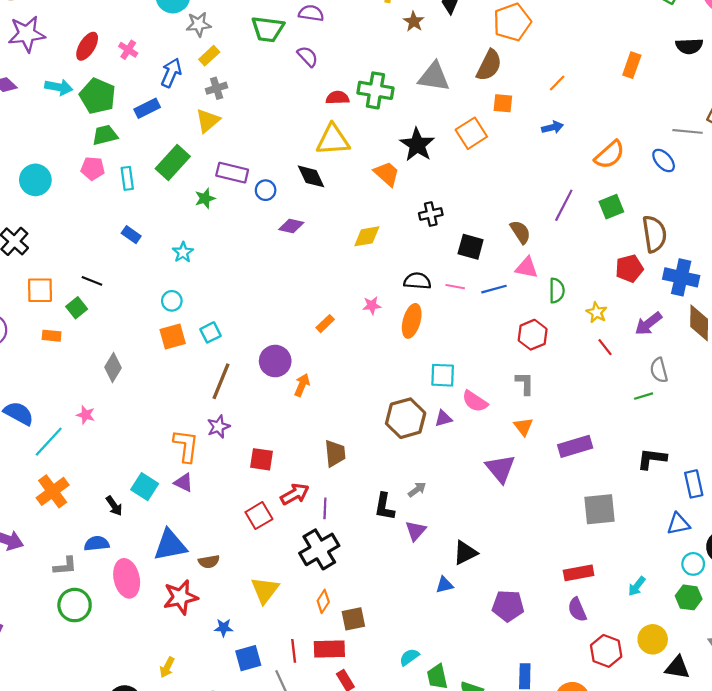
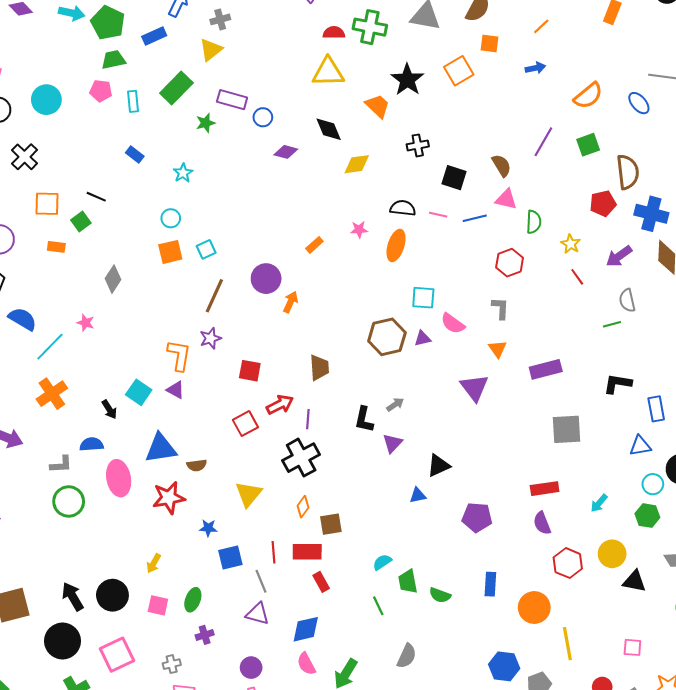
black diamond: (311, 176) -> (329, 129), moved

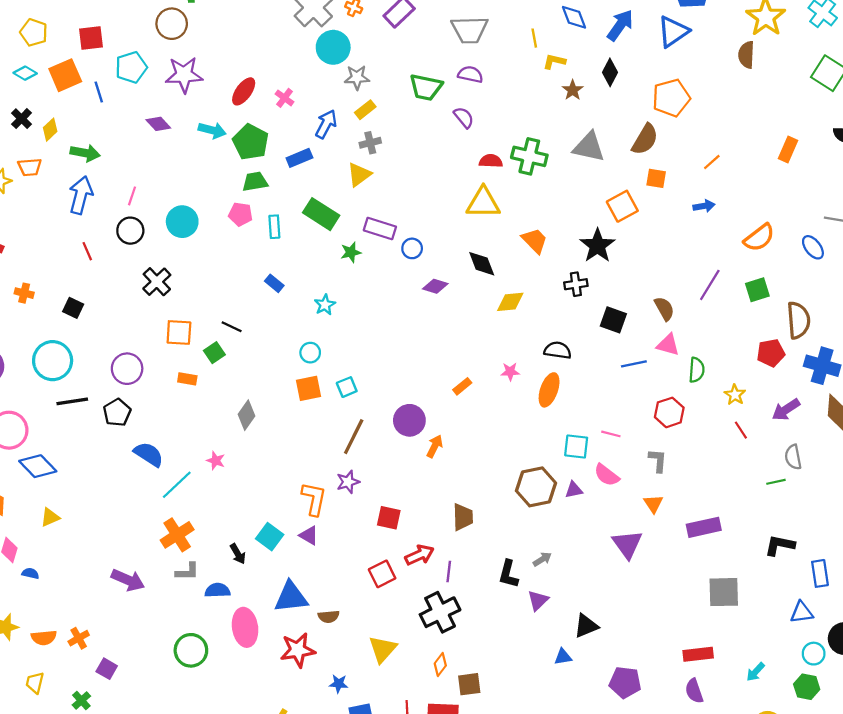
black star: (407, 80) -> (597, 246), moved
green rectangle: (176, 88) -> (321, 214), turned 76
pink line: (438, 215) -> (611, 434), moved
gray L-shape: (61, 464) -> (187, 572), moved

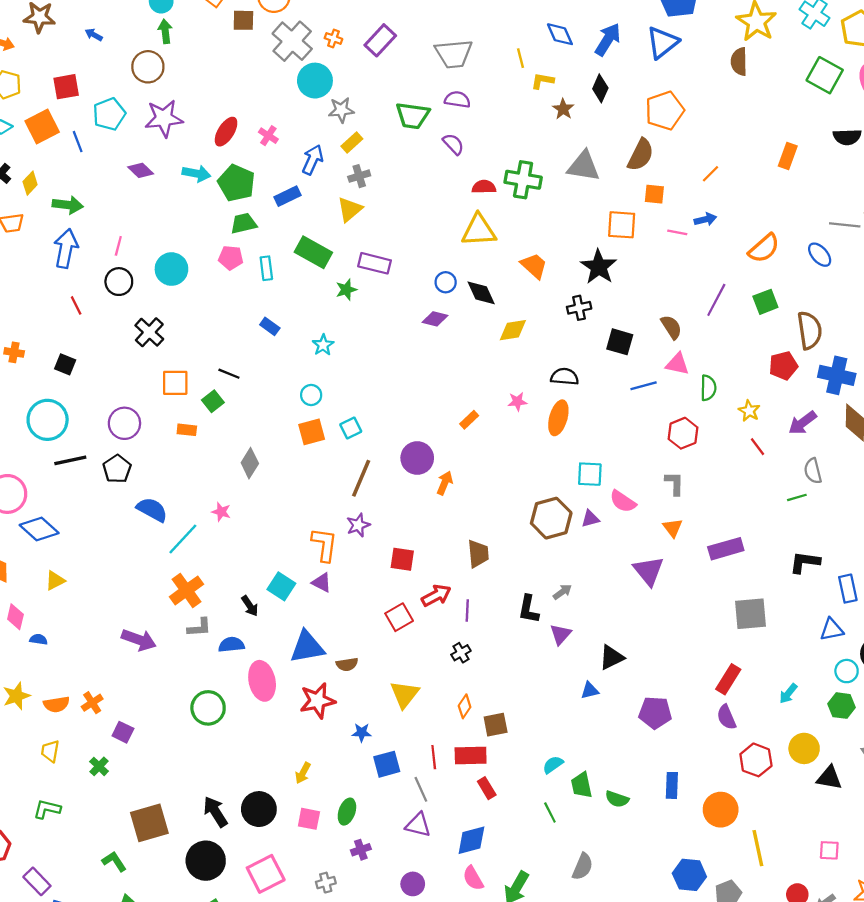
orange square: (622, 206) -> (622, 225), turned 36
blue circle: (412, 248) -> (446, 282), moved
pink line: (611, 434) -> (677, 232), moved
black cross: (440, 612) -> (461, 653), size x0.5
red rectangle: (698, 654) -> (728, 679), turned -48

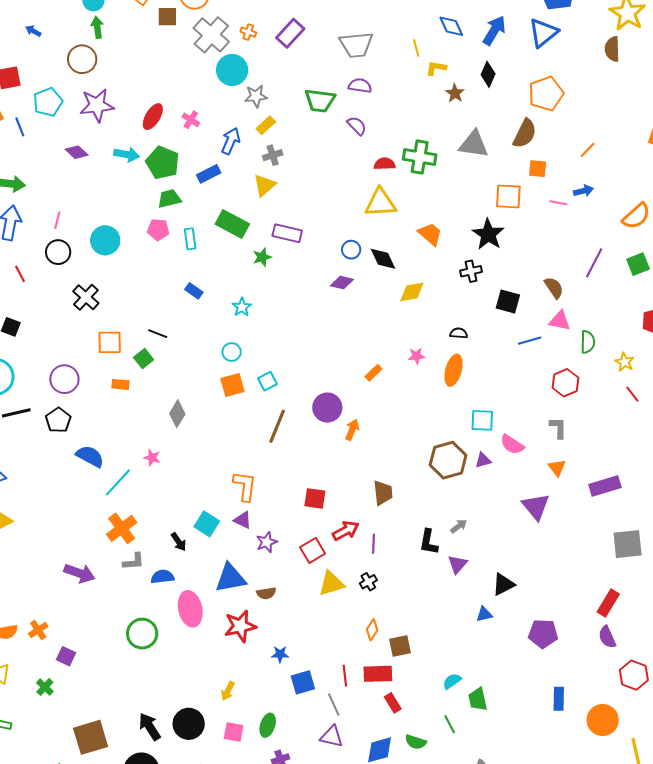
black semicircle: (565, 377) -> (459, 333), size x0.7
purple star: (358, 525) -> (267, 542), moved
yellow triangle: (405, 694) -> (331, 584), moved, turned 36
green semicircle: (617, 799) -> (416, 742), moved

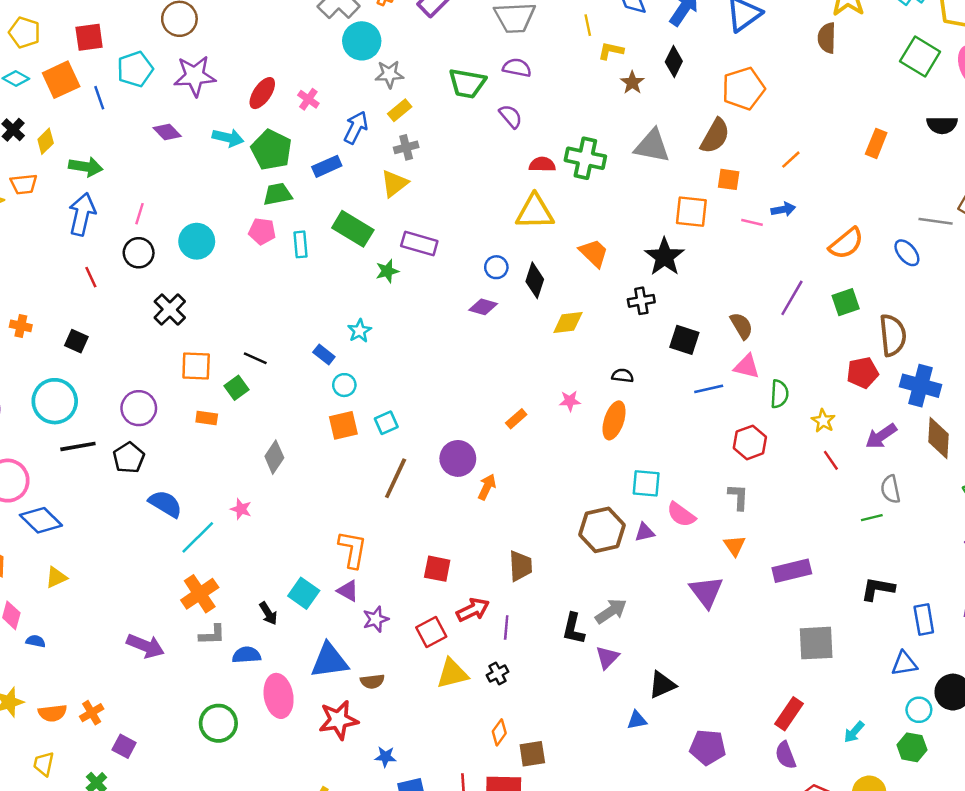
black diamond: (383, 259) -> (535, 280), turned 40
blue rectangle: (194, 291) -> (324, 355), moved
gray arrow: (459, 526) -> (611, 611), size x1.5

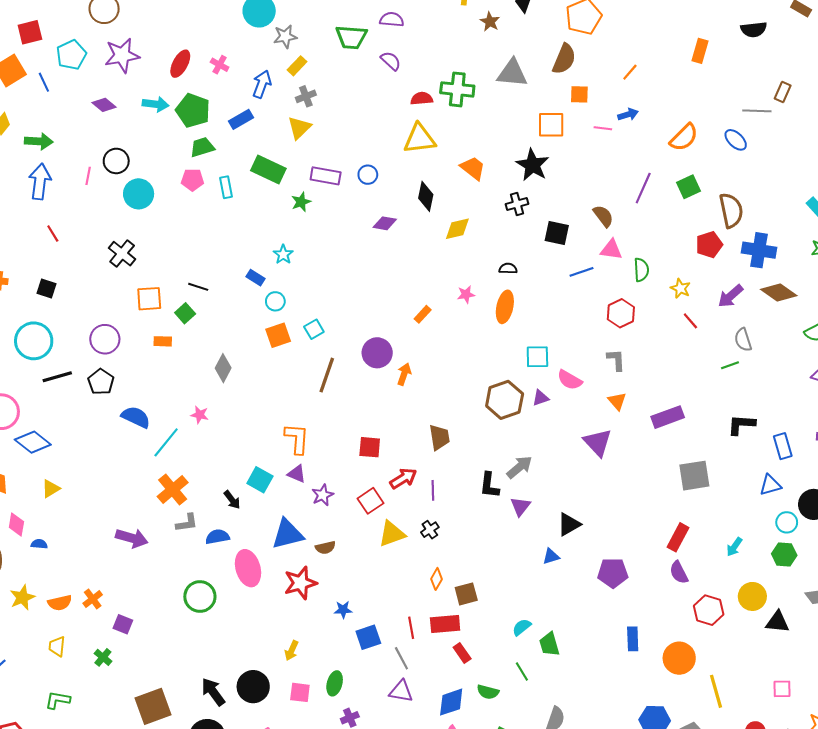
black circle: (139, 253) -> (116, 161), moved
blue circle: (496, 267) -> (368, 175), moved
brown diamond: (939, 438) -> (779, 293), turned -52

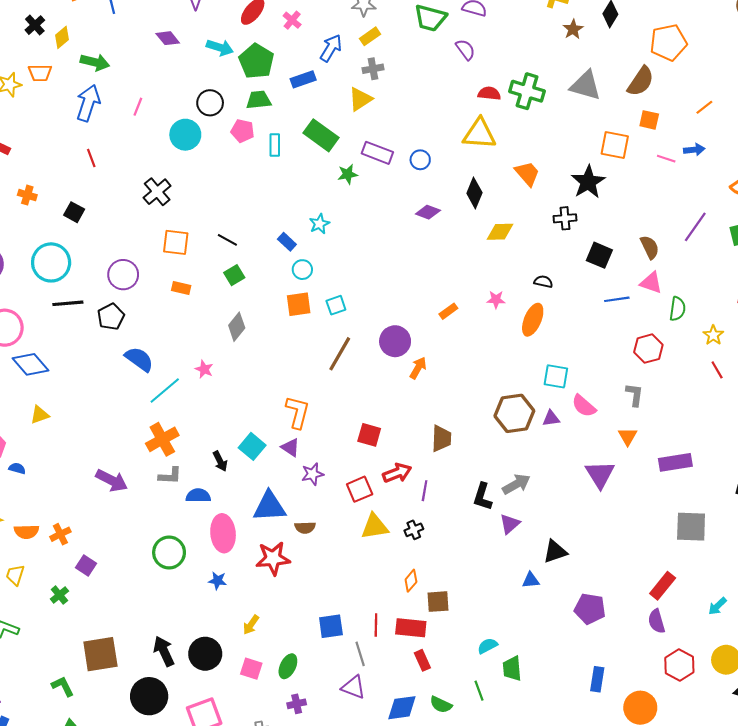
black circle: (116, 161) -> (210, 103), moved
green square: (185, 313) -> (234, 275), moved
blue star: (343, 610) -> (218, 581), moved

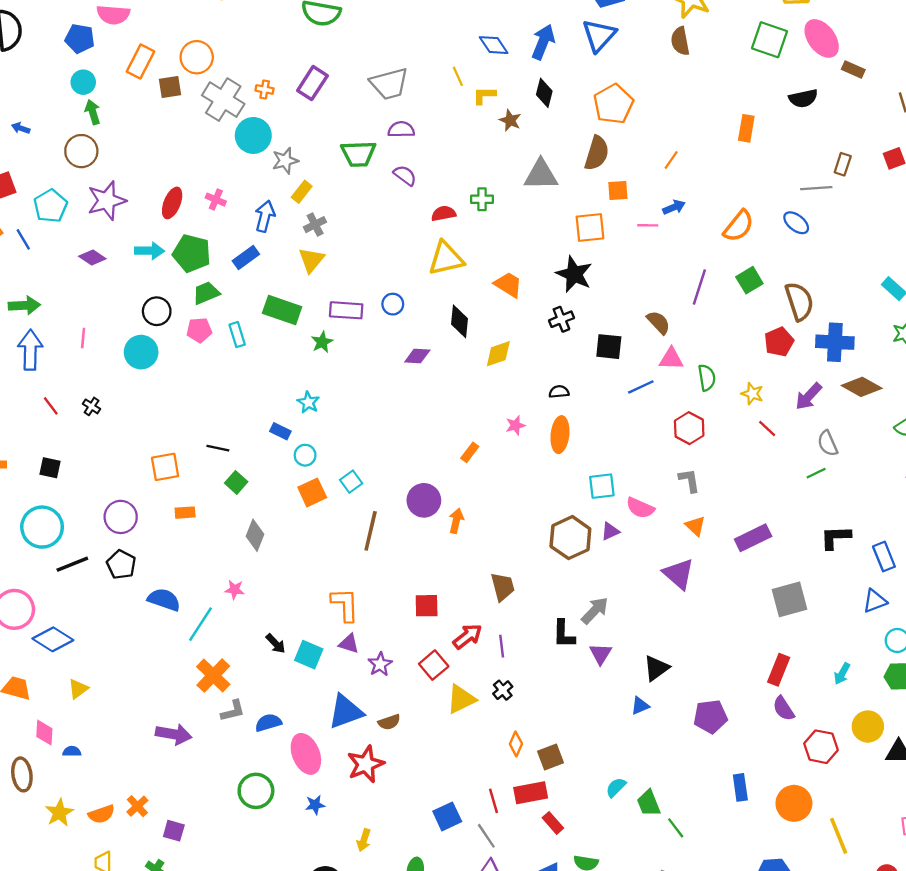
green cross: (527, 91) -> (482, 199), size x0.6
black cross: (157, 192) -> (92, 406), moved, size x0.6
black arrow: (220, 461) -> (276, 644), moved
green line: (479, 691) -> (676, 828), moved

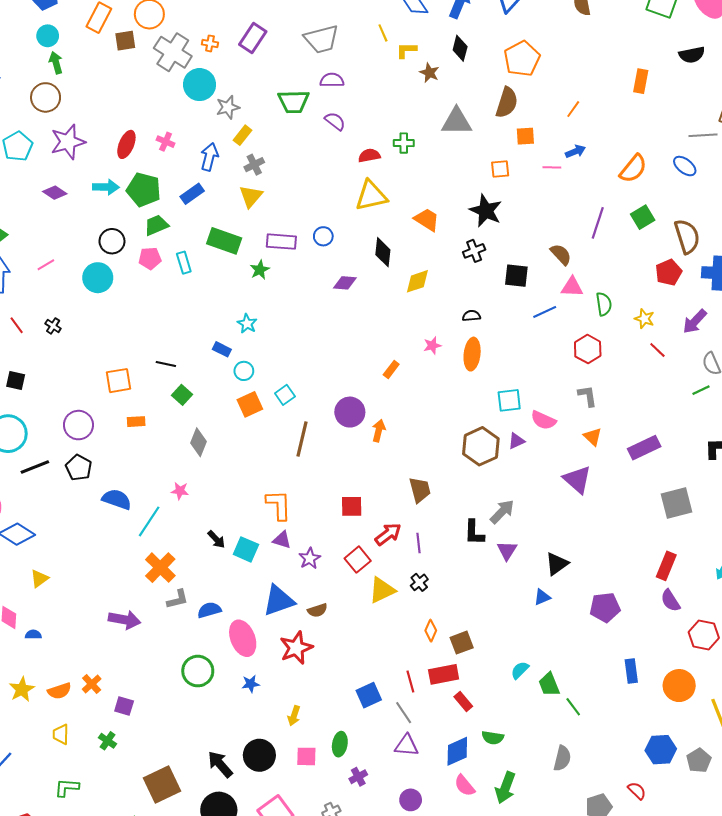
orange square: (590, 228) -> (500, 169), size x0.7
pink line: (83, 338) -> (46, 265), turned 54

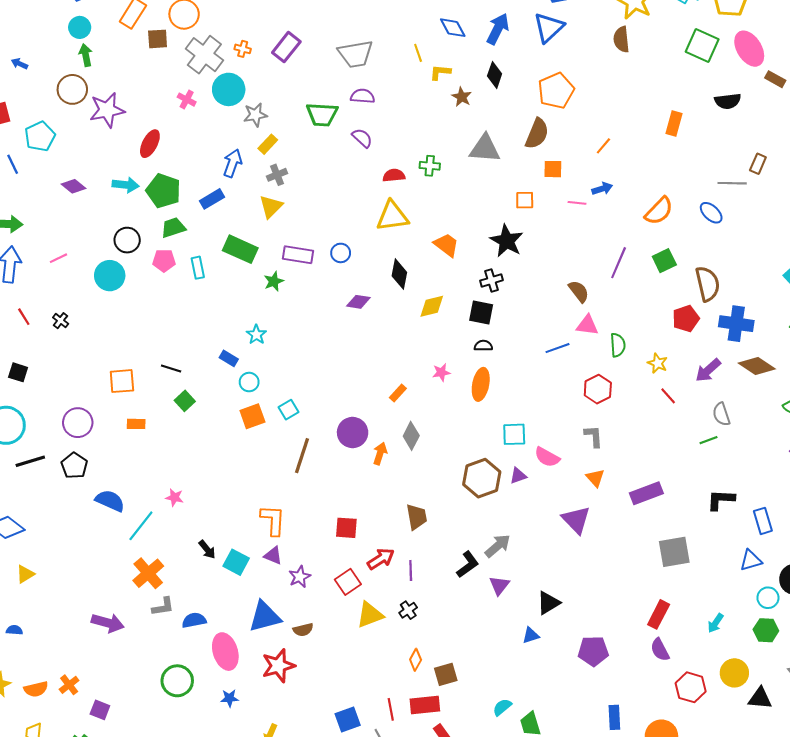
purple star: (68, 142) -> (107, 110), moved
pink cross: (166, 142) -> (187, 100), moved
black square: (516, 276) -> (481, 312), moved
gray diamond: (199, 442) -> (411, 436), moved
black L-shape: (474, 533) -> (468, 565), turned -132

